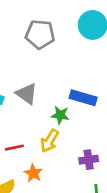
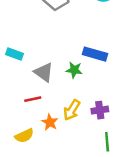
gray triangle: (27, 94) -> (44, 72), moved
yellow arrow: (49, 141) -> (72, 110), moved

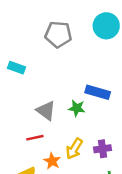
cyan rectangle: (15, 54) -> (16, 68), moved

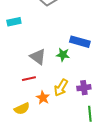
cyan rectangle: (16, 68) -> (14, 22), turned -32

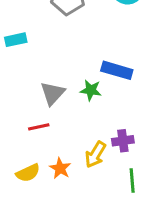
gray triangle: (38, 57) -> (52, 93), turned 36
yellow arrow: (61, 88) -> (95, 155), moved
orange star: (43, 98) -> (60, 168), moved

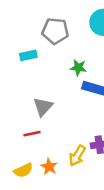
cyan rectangle: (16, 40) -> (28, 55), moved
green star: (91, 90) -> (78, 68), moved

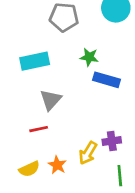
cyan rectangle: (28, 55) -> (35, 61), moved, size x1.5

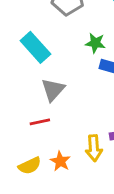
cyan rectangle: (35, 61) -> (35, 47), turned 60
yellow arrow: (88, 153) -> (94, 148), turned -35

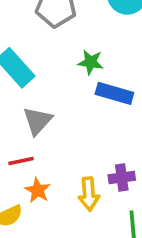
orange star: (60, 161) -> (38, 190), moved

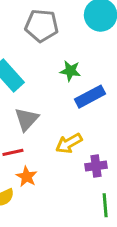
blue rectangle: (114, 93) -> (90, 97), turned -44
yellow arrow: (89, 194) -> (69, 143), moved, turned 64

